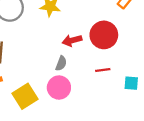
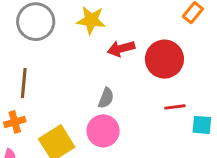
red arrow: (72, 40) -> (121, 49), moved
red line: (103, 70) -> (175, 107), moved

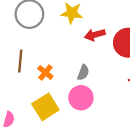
orange cross: (15, 122) -> (45, 73), moved, turned -35

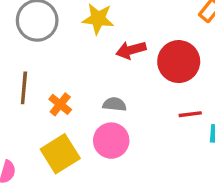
gray semicircle: (83, 73) -> (114, 104), turned -105

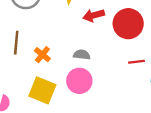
yellow square: (60, 154) -> (42, 90), turned -36

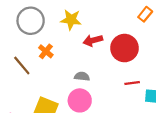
brown line: (16, 43) -> (22, 66), turned -45
orange cross: (42, 55) -> (46, 51), moved

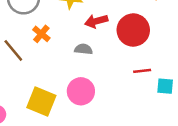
gray semicircle: (82, 76) -> (83, 49), moved

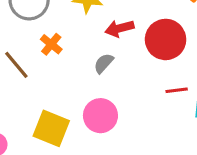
gray semicircle: (83, 49) -> (104, 63), turned -54

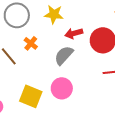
gray semicircle: (104, 63) -> (64, 55), size x1.5

